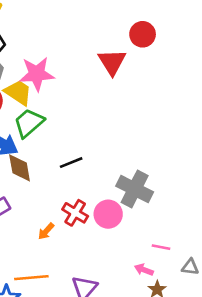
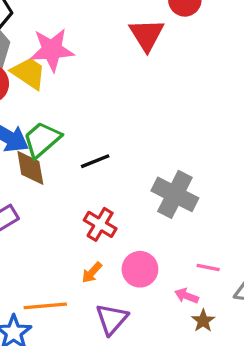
green trapezoid: (29, 123) -> (42, 140), moved
pink circle: (108, 214) -> (140, 269), moved
orange arrow: (46, 231) -> (92, 273), moved

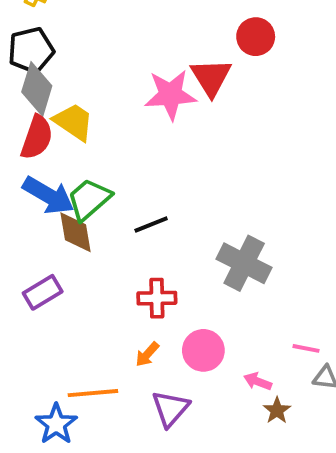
pink star: (52, 50) -> (170, 95), moved
red cross: (100, 224) -> (157, 298), turned -32
pink line: (208, 268) -> (306, 348), moved

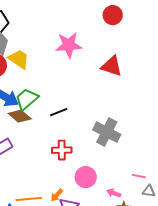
red triangle: (211, 77) -> (112, 66), moved, turned -40
brown diamond: (76, 232) -> (20, 116), turned -40
orange arrow: (147, 354) -> (57, 195), moved

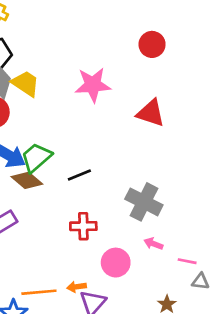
yellow trapezoid: (19, 59) -> (25, 83), moved
pink arrow: (114, 193) -> (153, 244), moved
orange arrow: (57, 195) -> (77, 287), turned 40

